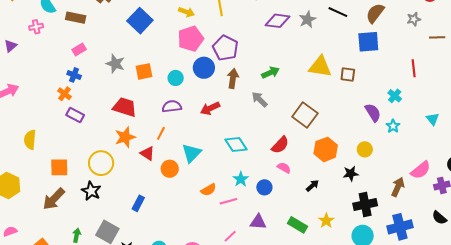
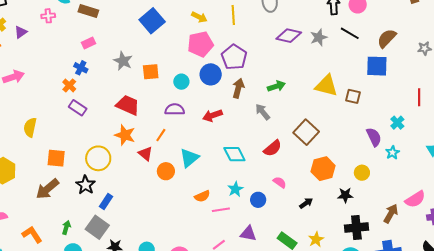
orange star: (125, 137) -> (125, 135), turned 30
red semicircle: (280, 145) -> (273, 148), moved
blue rectangle: (138, 203) -> (106, 202), moved

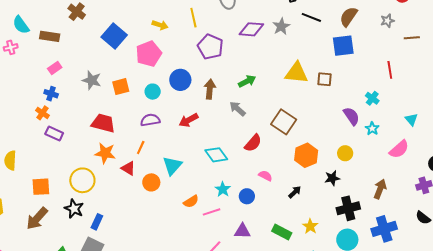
pink pentagon: (200, 44) -> (149, 54), moved
purple pentagon: (234, 57) -> (210, 47), moved
pink semicircle: (415, 199) -> (399, 149), moved

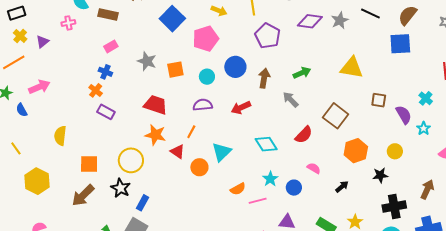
brown square: (324, 79) -> (379, 100), moved

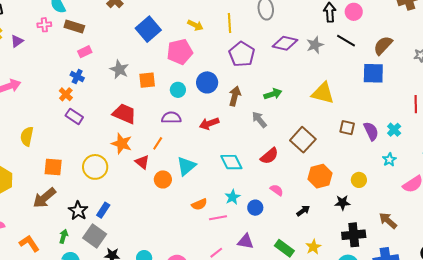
brown rectangle: (108, 15) -> (74, 26), moved
purple semicircle: (404, 115) -> (371, 131), moved
black star: (121, 188) -> (78, 211), moved
brown arrow: (427, 189) -> (388, 221), turned -78

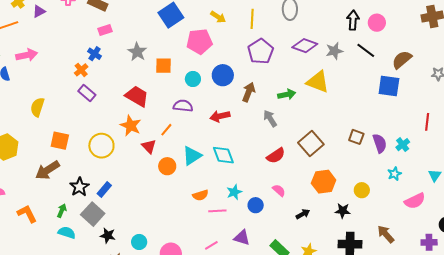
yellow triangle: (323, 93) -> (318, 82), moved
cyan diamond: (231, 162) -> (223, 155), moved

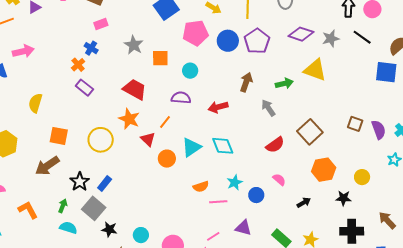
blue circle: (223, 75) -> (228, 41), moved

